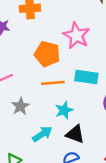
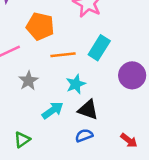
orange pentagon: (47, 54) -> (40, 26), moved
cyan rectangle: (86, 77) -> (99, 48), turned -65

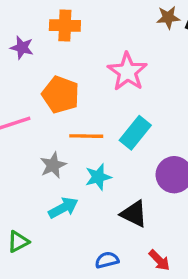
gray star: (28, 81) -> (53, 165), moved
black triangle: (88, 110) -> (134, 214), moved
blue semicircle: (84, 135) -> (107, 260), moved

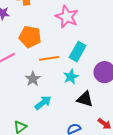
cyan star: (98, 177) -> (71, 77), moved

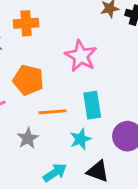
cyan rectangle: (78, 52) -> (92, 105), turned -42
cyan arrow: (43, 103) -> (55, 173), moved

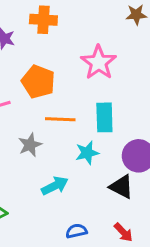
black triangle: (98, 171) -> (122, 187), moved

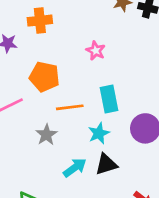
pink star: (99, 62) -> (96, 51), size x0.6
black triangle: (122, 187) -> (106, 164), moved, turned -35

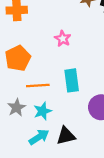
orange pentagon: (44, 77) -> (18, 58), turned 30
cyan star: (99, 133) -> (42, 111), moved

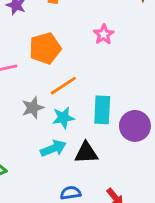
cyan rectangle: (72, 80) -> (102, 110), moved
orange line: (38, 85) -> (63, 86), turned -40

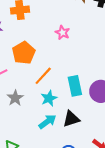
gray star: (33, 108) -> (15, 98), moved

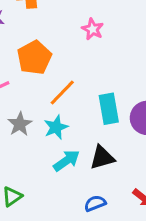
cyan star: (49, 98) -> (56, 127), moved

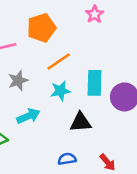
cyan star: (56, 127) -> (60, 91), moved
cyan arrow: (67, 161) -> (28, 116), moved

